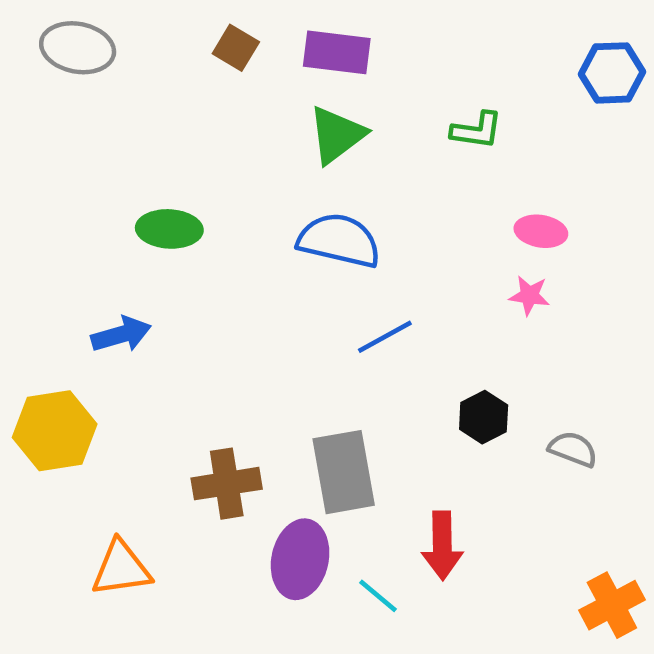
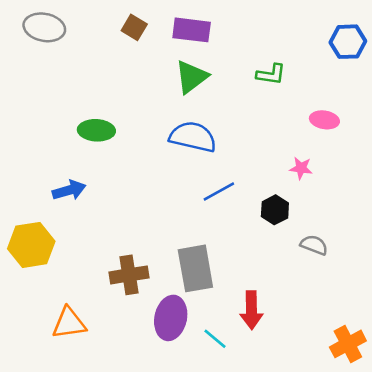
pink ellipse: (541, 231) -> (324, 120), moved
black hexagon: (484, 417) -> (275, 210), moved
gray semicircle: (573, 449) -> (314, 245), moved

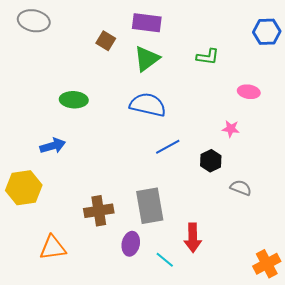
brown square: (134, 27) -> (106, 41), moved
purple ellipse: (171, 318) -> (131, 244), size x0.7

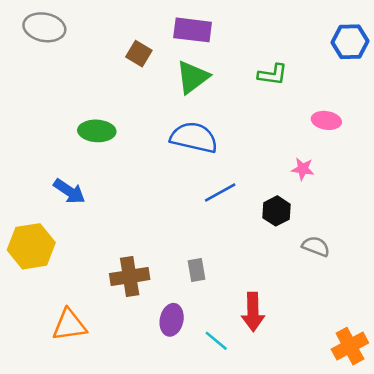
blue arrow: (53, 146) -> (69, 191), turned 50
gray rectangle: (150, 206) -> (197, 270), size x0.5

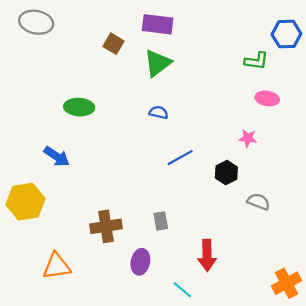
green L-shape: (273, 75) -> (256, 61), moved
blue semicircle: (194, 137) -> (159, 112), size x0.5
cyan line: (216, 341) -> (182, 290), moved

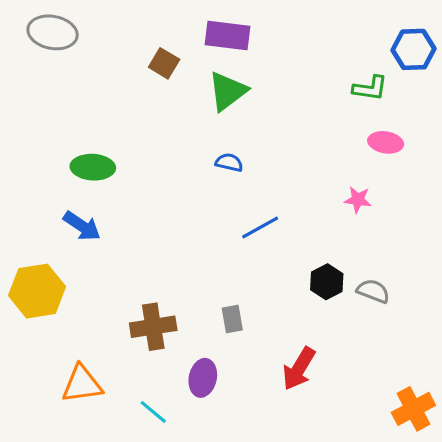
green ellipse: (79, 107) -> (93, 167), moved
black hexagon: (226, 173) -> (327, 282), moved
red arrow: (207, 255) -> (299, 369), turned 32
cyan line: (182, 290) -> (153, 412), moved

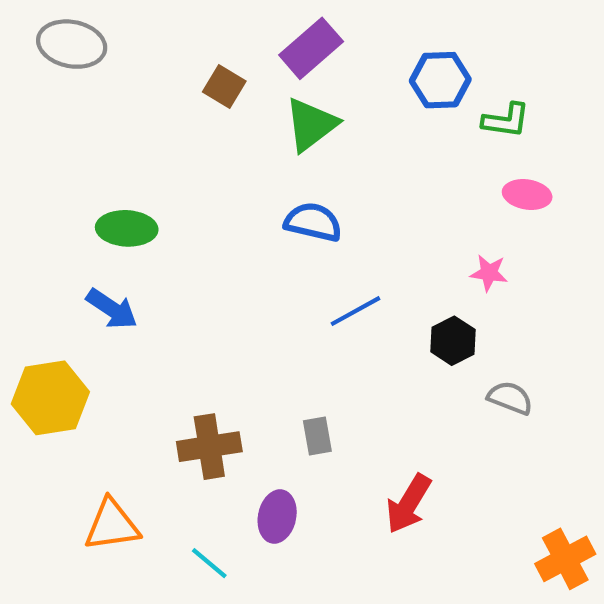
purple rectangle: (228, 35) -> (311, 48), turned -48
blue hexagon: (413, 49) -> (440, 80), moved
blue semicircle: (229, 163) -> (313, 222), size x1.5
black hexagon: (327, 282) -> (453, 341), moved

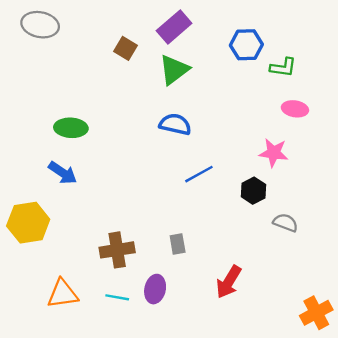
pink star: (489, 273) -> (274, 153), size x1.4
cyan line: (209, 563) -> (117, 297), moved, turned -30

